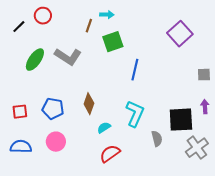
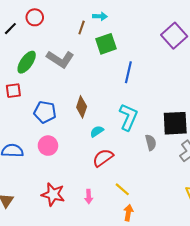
red square: (20, 112) -> (13, 91), moved

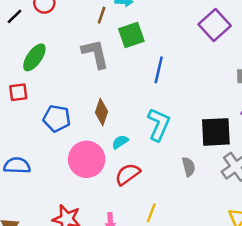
gray L-shape: (60, 59) -> (95, 54), moved, turned -136
gray semicircle: (151, 143) -> (189, 167), moved
pink circle: (48, 146) -> (87, 159), moved, size x1.5
yellow line: (122, 189) -> (151, 213), turned 70

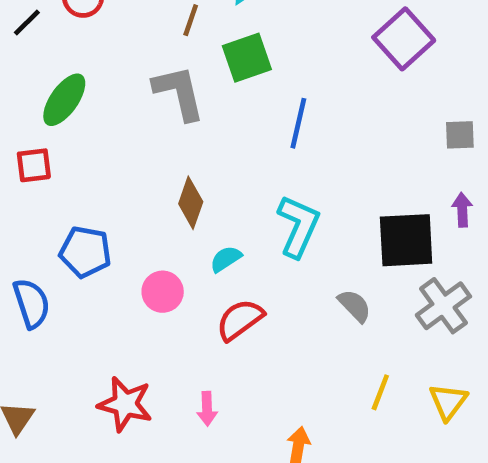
blue pentagon: (57, 118) -> (85, 252), moved
pink circle: (87, 159) -> (163, 292), size x0.6
blue semicircle: (17, 166) -> (32, 303), turned 70
gray semicircle: (189, 167) -> (355, 306), turned -30
yellow line: (151, 213) -> (380, 392), moved

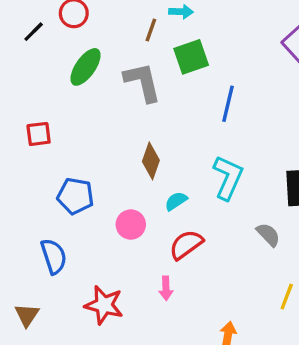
green ellipse: (64, 100) -> (86, 67), moved
blue semicircle: (32, 303) -> (54, 256), moved
pink arrow: (207, 409) -> (166, 288), moved

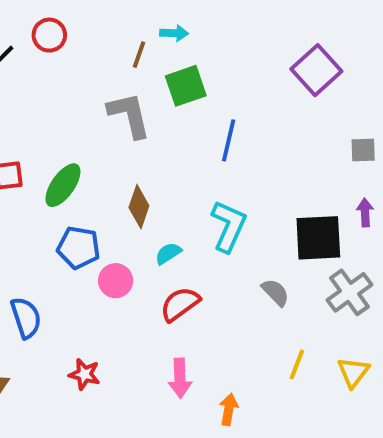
green ellipse: (86, 67) -> (63, 185), moved
blue pentagon: (75, 196) -> (79, 248), moved
pink arrow: (166, 288) -> (180, 378), moved, size x1.4
red star: (104, 305) -> (84, 374), size x0.7

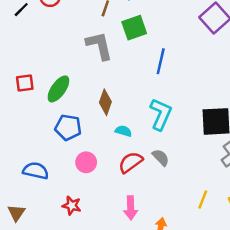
cyan semicircle: (168, 253) -> (123, 131), turned 49
pink circle: (116, 281) -> (86, 162), moved
gray semicircle: (275, 292) -> (161, 157), moved
blue semicircle: (26, 318) -> (36, 171), turned -60

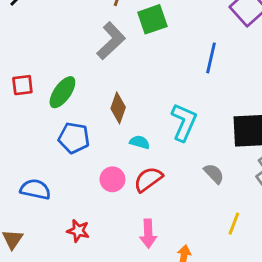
gray L-shape: (99, 46) -> (111, 41), turned 60
blue line: (161, 61) -> (211, 58), moved
gray semicircle: (161, 157) -> (214, 174), moved
pink circle: (86, 162) -> (112, 179), moved

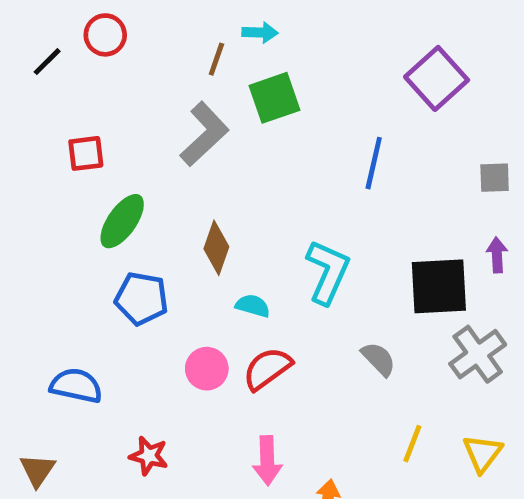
red square: (22, 85) -> (86, 153), moved

